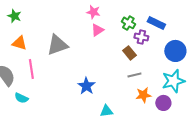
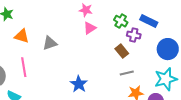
orange triangle: (19, 43) -> (22, 36), moved
gray triangle: (57, 45) -> (50, 43), size x0.7

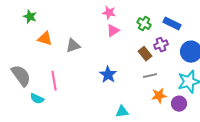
purple cross: (134, 35) -> (161, 45), moved, turned -32
pink line: (24, 67) -> (54, 81), moved
blue star: (79, 84) -> (108, 75), moved

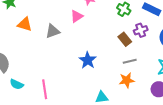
pink triangle: (113, 31) -> (77, 16), moved
pink line: (54, 81) -> (45, 89), moved
orange star: (159, 96) -> (127, 80), moved

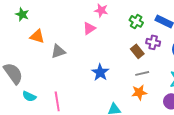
purple cross: (141, 30) -> (153, 42), turned 32
gray triangle: (53, 31) -> (58, 51), moved

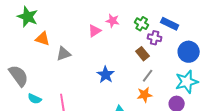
pink star: (101, 10) -> (113, 21), moved
green star: (22, 14) -> (28, 17), size x1.5
purple cross: (153, 42) -> (155, 38), moved
gray line: (142, 73) -> (148, 76), turned -40

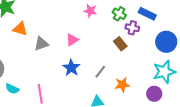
pink triangle: (95, 31) -> (72, 40), moved
blue star: (106, 75) -> (71, 68), moved
gray line: (148, 76) -> (100, 72), moved

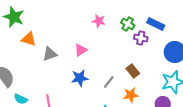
brown rectangle: (120, 44) -> (133, 71), moved
blue star: (71, 68) -> (80, 78), turned 30

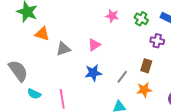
purple cross: (141, 38) -> (157, 41), moved
brown rectangle: (133, 71) -> (146, 66), turned 56

